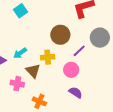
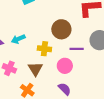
purple line: (79, 51) -> (77, 49), turned 32
brown triangle: (33, 71) -> (35, 69), moved

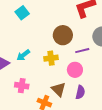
brown triangle: (35, 69) -> (59, 89), moved
purple semicircle: (65, 89) -> (80, 92), turned 72

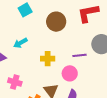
brown circle: (63, 35) -> (56, 22), moved
cyan arrow: (23, 55) -> (20, 43), moved

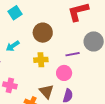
brown circle: (56, 22) -> (43, 33), moved

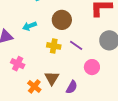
purple line: (73, 54) -> (76, 45), moved, turned 32
pink circle: (64, 73) -> (92, 67), moved

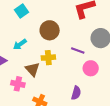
purple line: (76, 45) -> (78, 50), moved
brown triangle: (52, 78) -> (32, 69), moved

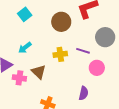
brown circle: (50, 30) -> (61, 22), moved
yellow cross: (48, 58) -> (60, 54), moved
pink cross: (18, 84) -> (19, 78), moved

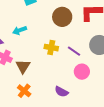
brown triangle: (39, 72) -> (23, 66), moved
purple semicircle: (84, 93) -> (61, 92), turned 88

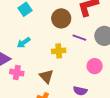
purple line: (74, 51) -> (79, 38), moved
brown triangle: (23, 66) -> (46, 76), moved

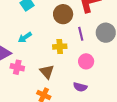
purple line: (79, 38) -> (81, 34), turned 56
pink circle: (95, 66) -> (86, 61), moved

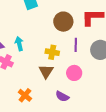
cyan arrow: (25, 37) -> (19, 44), moved, turned 96
brown triangle: (47, 72) -> (46, 71), moved

